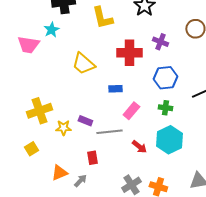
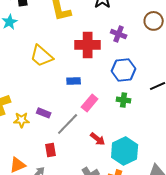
gray line: (109, 132) -> (68, 124), turned -40
cyan hexagon: (169, 140) -> (125, 151), moved

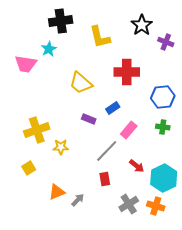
purple cross: (119, 34) -> (166, 42), moved
blue rectangle: (74, 81) -> (113, 108), turned -32
purple rectangle: (44, 113) -> (89, 119), moved
red rectangle: (51, 150) -> (105, 179), moved

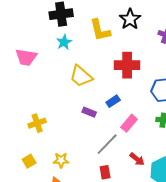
black star: (142, 25) -> (130, 19), moved
cyan star: (49, 49) -> (64, 42), moved
yellow cross: (37, 130) -> (37, 123), size x0.7
yellow star: (61, 147) -> (61, 160), moved

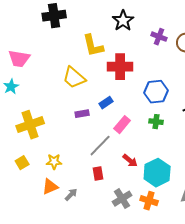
yellow L-shape: (100, 30) -> (93, 46), moved
cyan star: (64, 42) -> (11, 87), moved
purple rectangle: (89, 112) -> (82, 114), turned -32
yellow cross: (37, 123) -> (30, 125), size x1.5

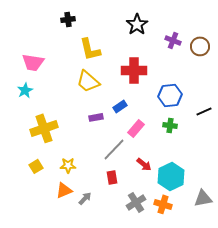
black cross: (54, 16) -> (68, 19), size x0.6
yellow L-shape: (93, 46) -> (90, 49), moved

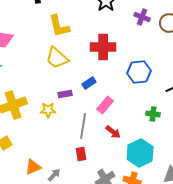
green cross: (170, 125) -> (153, 114), moved
gray line: (114, 149) -> (83, 126), turned -35
red arrow: (144, 164) -> (113, 132), moved
yellow star: (68, 165) -> (48, 110), moved

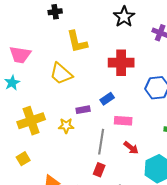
yellow trapezoid: (57, 58) -> (61, 74), moved
pink rectangle: (105, 105) -> (123, 121), turned 54
red rectangle: (81, 154) -> (99, 170), turned 32

